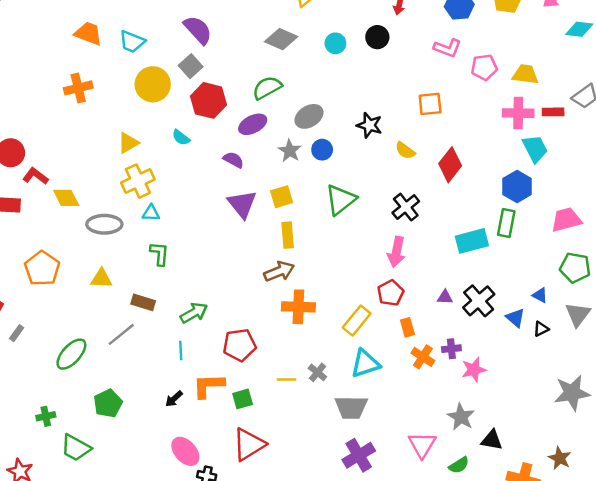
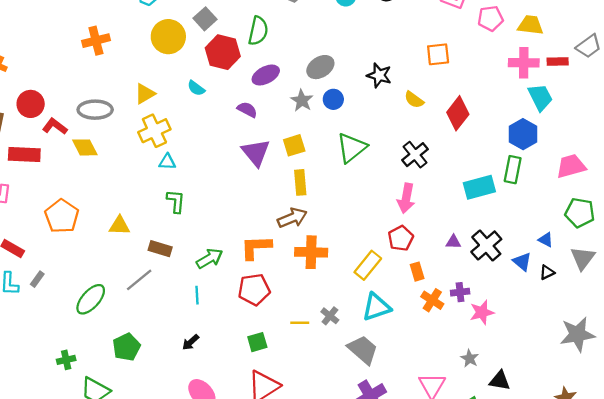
green semicircle: (267, 88) -> (258, 31), moved, turned 132
gray ellipse: (104, 224) -> (95, 110), moved
orange L-shape: (208, 386) -> (256, 247), moved
gray trapezoid: (351, 407) -> (363, 350), turned -140
gray star: (461, 417) -> (470, 358), size x0.7

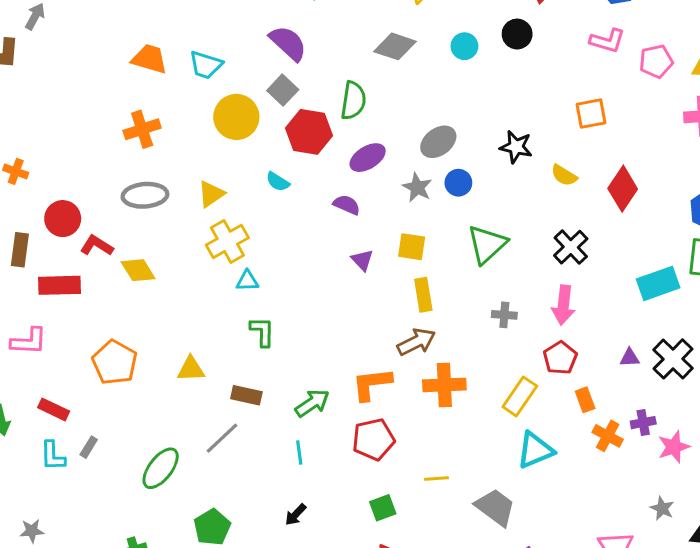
gray ellipse: (95, 110) -> (145, 195), moved
yellow square: (294, 145) -> (412, 247), turned 30
purple triangle: (256, 153) -> (362, 260), size x0.6
gray cross: (330, 316) -> (504, 315), moved, turned -30
gray trapezoid: (363, 350) -> (495, 507), moved

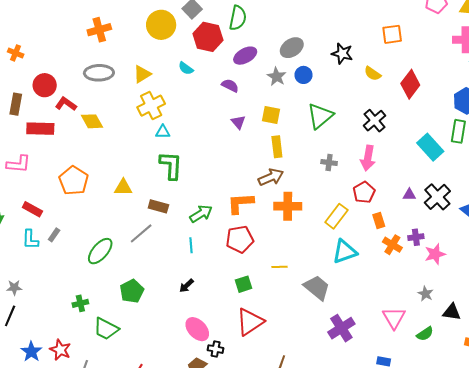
cyan rectangle: (658, 283) -> (430, 147), turned 64
green L-shape: (262, 332) -> (171, 165), size x1.4

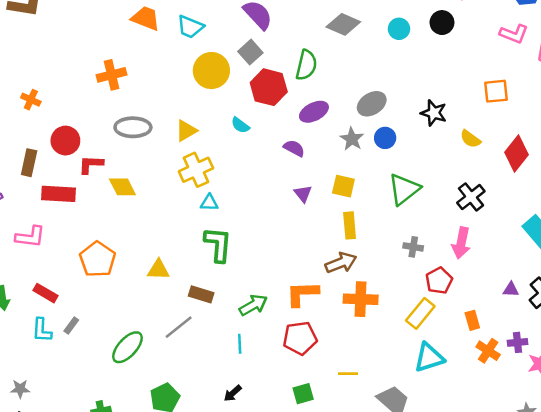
orange cross: (99, 30) -> (112, 75), moved
red L-shape: (66, 104) -> (91, 164), turned -35
red pentagon: (364, 192) -> (439, 281), moved

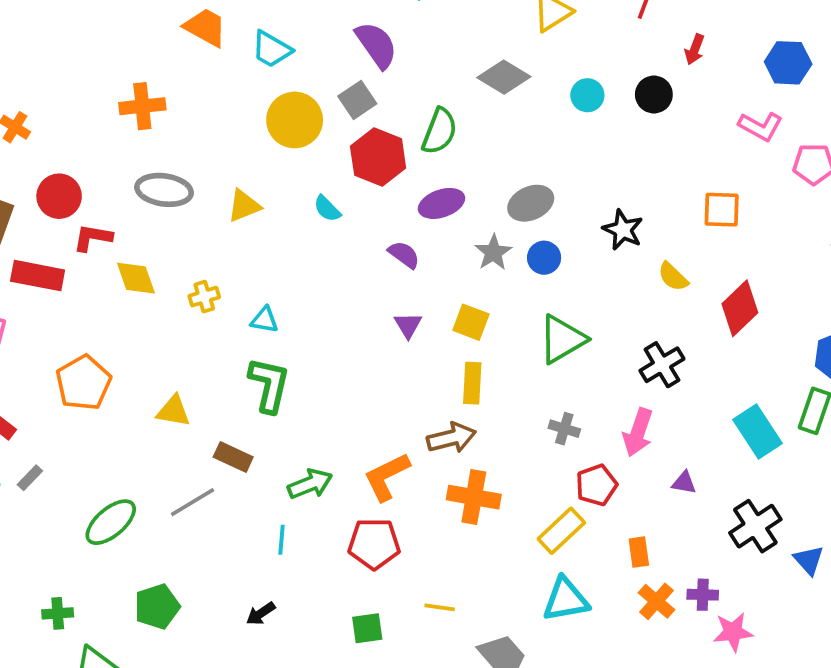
yellow cross: (196, 170) -> (204, 297), moved, size x0.6
purple triangle: (511, 290) -> (684, 483), moved
orange L-shape: (302, 294) -> (387, 477), turned -32

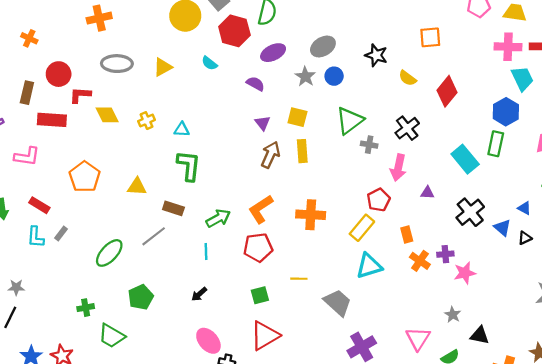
gray cross: (564, 429) -> (369, 145), moved
brown arrow: (451, 438) -> (270, 155), moved, turned -45

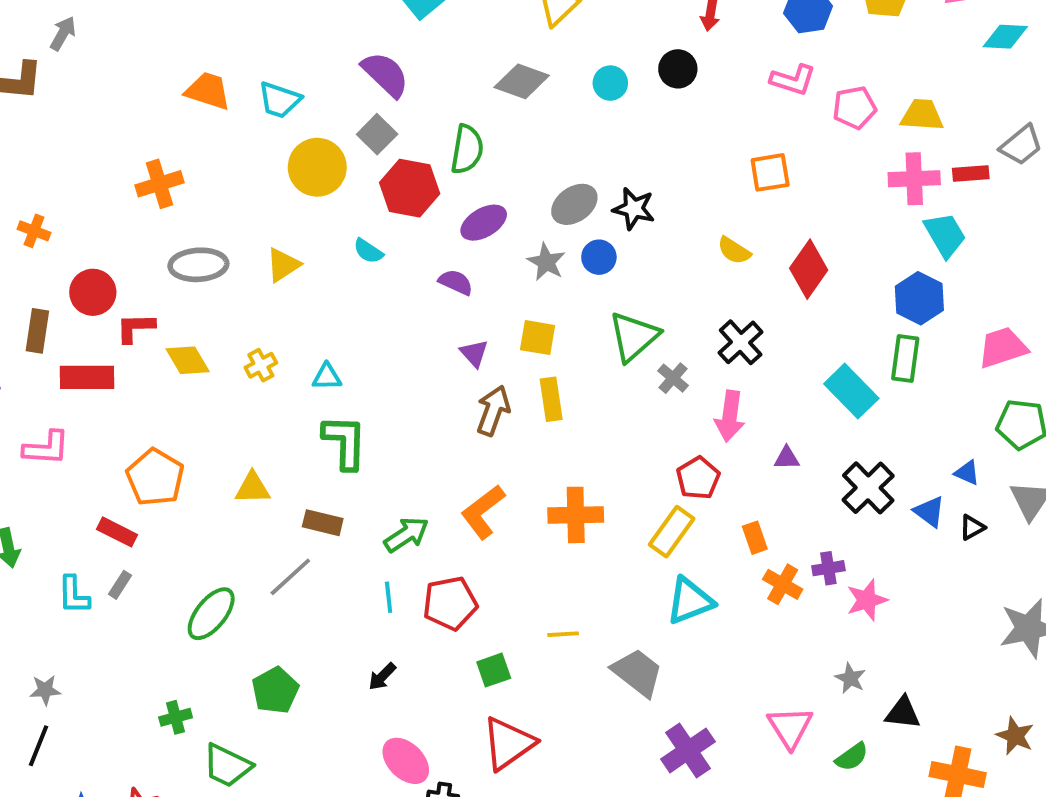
black star: (376, 55) -> (634, 209), moved
gray cross: (369, 145) -> (673, 378), turned 35
red rectangle: (39, 205) -> (117, 532), moved
red pentagon: (258, 247) -> (450, 603), moved

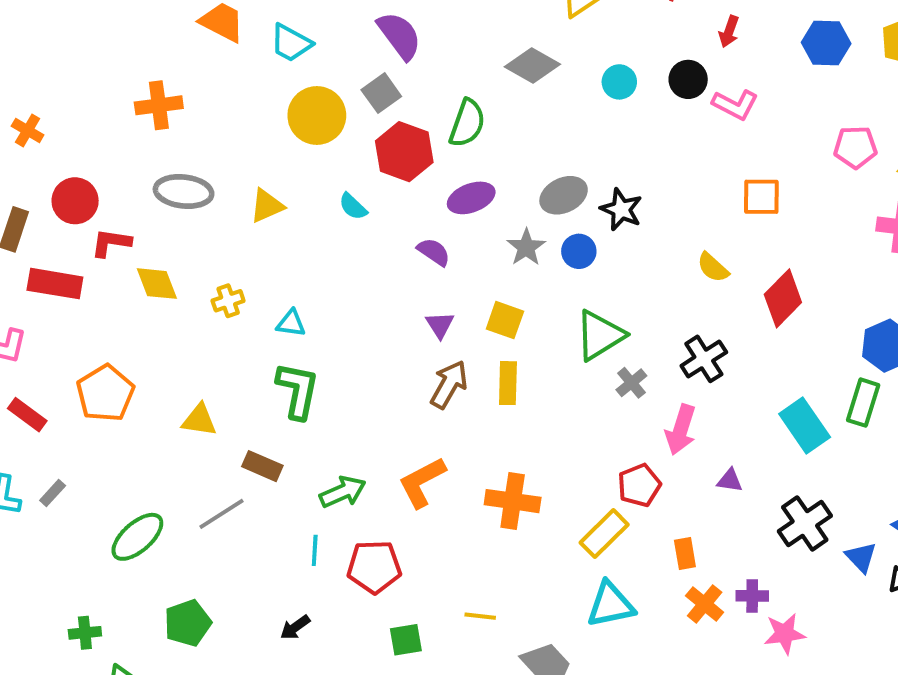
pink L-shape: (793, 80) -> (735, 105), moved
red rectangle: (117, 532) -> (27, 415), moved

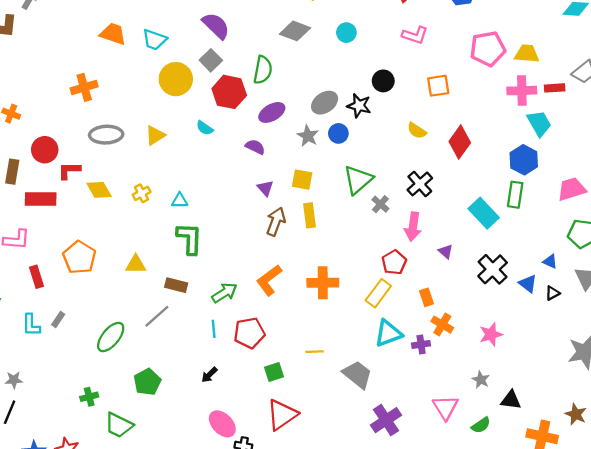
black circle: (688, 79) -> (383, 81), moved
pink pentagon: (855, 147) -> (488, 49), size x1.4
red rectangle: (27, 415) -> (36, 277), turned 45
purple triangle: (730, 480) -> (446, 251), turned 42
purple cross: (752, 596) -> (421, 344), moved

